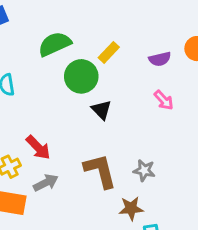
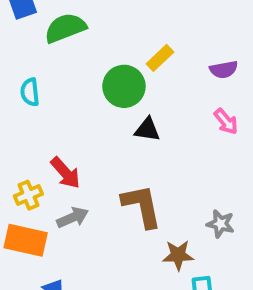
green semicircle: (55, 44) -> (65, 28), moved
black triangle: (102, 110) -> (147, 129), turned -40
gray star: (144, 170) -> (220, 224), moved

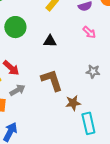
green circle: (124, 86) -> (15, 27), moved
gray star: (220, 224) -> (93, 71), moved

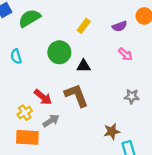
green circle: (15, 27) -> (59, 52), moved
brown L-shape: (52, 80) -> (76, 95), moved

